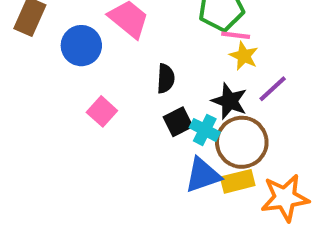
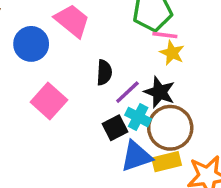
purple line: (273, 89) -> (127, 92), moved
pink square: (102, 111) -> (49, 101), size x1.4
black square: (178, 122) -> (115, 128), moved

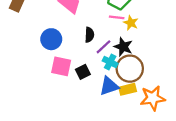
pink line: (165, 35) -> (117, 17), moved
blue circle: (31, 44) -> (51, 39), moved
pink square: (49, 101) -> (61, 66), moved, turned -30
black square: (115, 128) -> (83, 72), moved

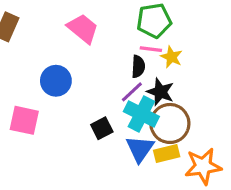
black semicircle: (89, 35) -> (138, 67), moved
cyan cross: (110, 62) -> (141, 114), size x1.5
pink square: (61, 66) -> (24, 120), moved
blue triangle: (109, 86) -> (140, 149), turned -36

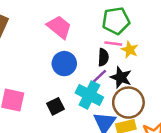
blue circle: (56, 81) -> (64, 64), moved
cyan cross: (141, 114) -> (89, 95), moved
black square: (102, 128) -> (55, 106), moved

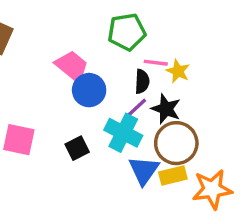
green pentagon: (116, 21) -> (127, 32), moved
pink trapezoid: (59, 27) -> (72, 66), moved

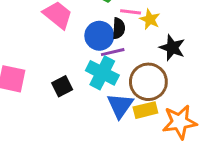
blue circle: (89, 90) -> (99, 36), moved
purple line: (135, 109) -> (113, 52), turned 30
black star: (166, 109) -> (172, 48), moved

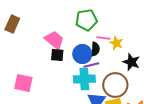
cyan cross: (102, 73) -> (84, 79), turned -30
black square: (62, 86) -> (57, 55), moved, turned 32

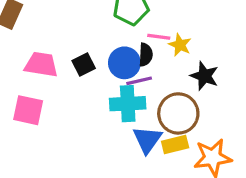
pink trapezoid: (54, 40) -> (41, 64), moved, turned -30
black square: (57, 55) -> (84, 64), turned -32

